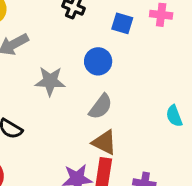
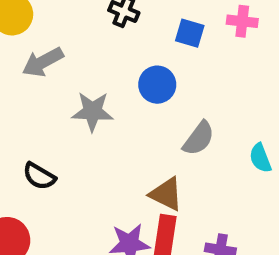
gray semicircle: (101, 107) -> (199, 138), moved

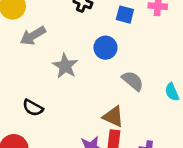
gray star: (92, 111) -> (65, 66), turned 30
gray semicircle: (199, 138) -> (133, 81), turned -85

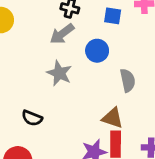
gray arrow: (33, 36) -> (62, 34), moved
gray semicircle: (133, 81) -> (128, 80), turned 45

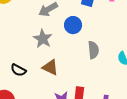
brown triangle: (112, 118) -> (50, 67), moved

